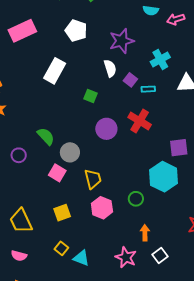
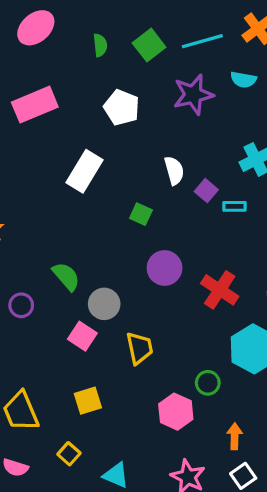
purple star: (122, 41) -> (193, 95), moved
red cross: (140, 121) -> (220, 290), moved
pink hexagon: (102, 208) -> (176, 412), moved
orange arrow: (145, 233) -> (235, 436), moved
yellow square: (61, 248) -> (69, 454), moved

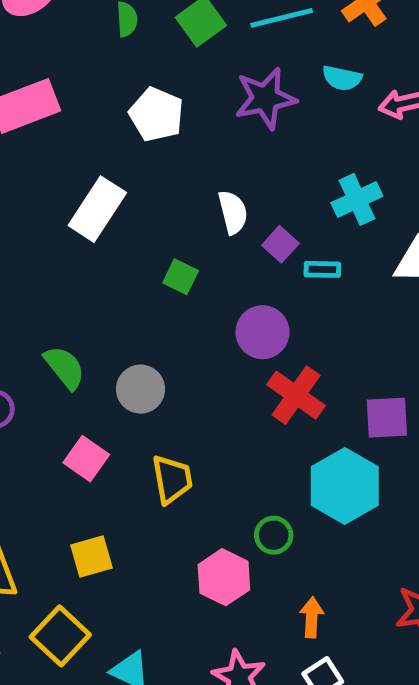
purple circle: (165, 268) -> (263, 332), moved
gray circle: (104, 304) -> (141, 389), moved
yellow square: (69, 454) -> (60, 636), size x1.6

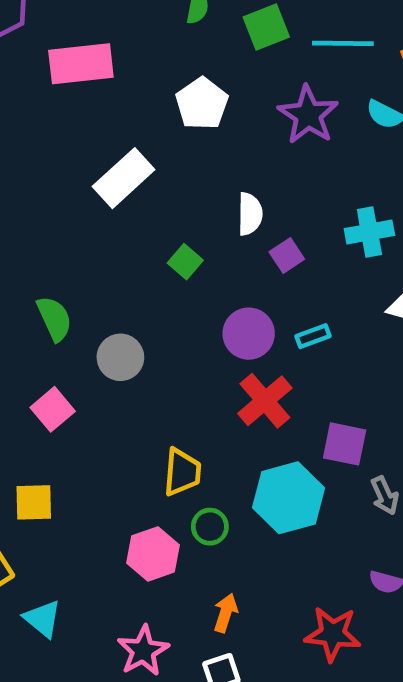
purple star: (265, 98) -> (308, 115), turned 30
cyan rectangle: (322, 269) -> (313, 336), moved, turned -36
yellow trapezoid: (172, 479) -> (182, 472), moved

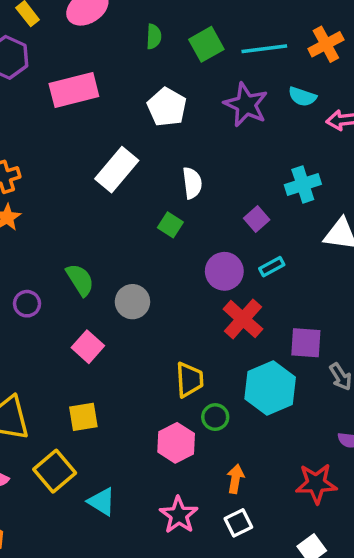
white semicircle: (250, 214) -> (192, 183), moved
purple square: (287, 255) -> (257, 219), moved

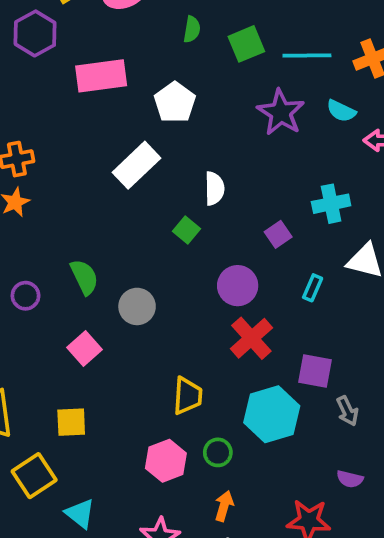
white pentagon: (167, 107) -> (175, 102), moved
cyan rectangle: (272, 267) -> (313, 288), moved, turned -45
green circle: (215, 417) -> (218, 452), moved

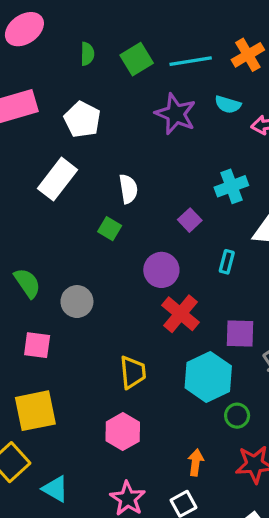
pink square: (84, 349) -> (37, 345), turned -32
yellow square: (71, 422) -> (35, 411), size x1.5
green circle: (218, 452) -> (237, 416), moved
orange arrow: (224, 506) -> (196, 463), moved

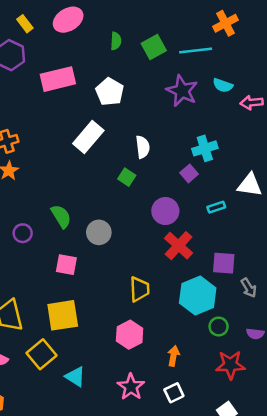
orange cross: (248, 55) -> (225, 23), moved
cyan cross: (231, 186) -> (205, 148), moved
cyan rectangle: (227, 262) -> (216, 207), turned 54
orange arrow: (196, 463) -> (173, 356), moved

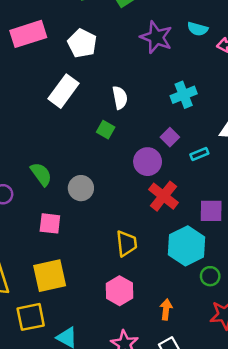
purple square: (189, 173) -> (170, 137), moved
yellow square: (41, 354) -> (31, 317), turned 32

